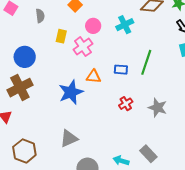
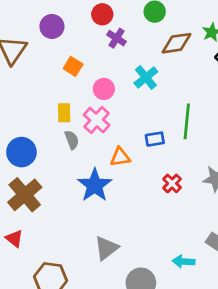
gray semicircle: (40, 16) -> (72, 140), moved

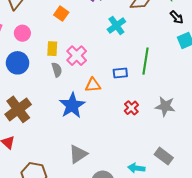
pink circle: (104, 89) -> (22, 33), moved
blue circle: (21, 152) -> (18, 63), moved

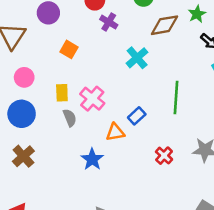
blue rectangle: (120, 73) -> (137, 116), moved, turned -32
blue star: (72, 105) -> (92, 159), size x0.7
brown cross: (18, 109) -> (23, 156), moved, size x0.7

